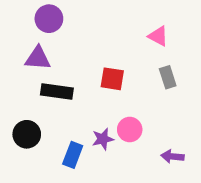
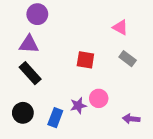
gray rectangle: (168, 77) -> (128, 59), turned -35
black rectangle: (57, 92) -> (30, 73), moved, turned 40
black circle: (27, 134) -> (23, 113), moved

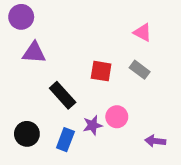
purple circle: (37, 14) -> (21, 17), moved
gray rectangle: (128, 59) -> (140, 70), moved
black rectangle: (30, 73) -> (63, 95), moved

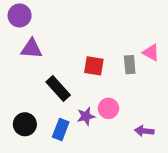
pink triangle: (142, 33) -> (151, 53), moved
gray rectangle: (140, 70) -> (130, 65), turned 48

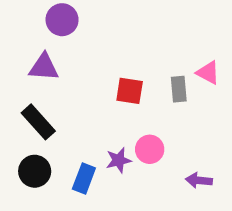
purple circle: (20, 15) -> (62, 20), moved
black rectangle: (58, 88) -> (38, 122), moved

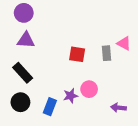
purple circle: (62, 20) -> (24, 13), moved

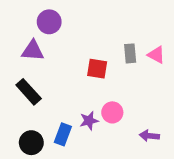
purple circle: (24, 13) -> (49, 22), moved
gray rectangle: (106, 53) -> (130, 53), moved
black circle: (20, 102) -> (31, 143), moved

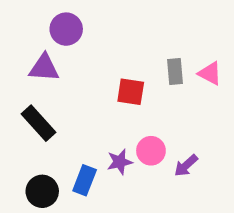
purple arrow: (149, 136) -> (186, 165), moved, turned -48

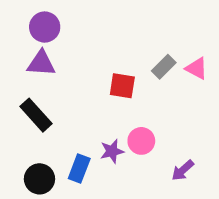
purple circle: (66, 29) -> (45, 27), moved
gray rectangle: (175, 71) -> (164, 67), turned 50
purple arrow: (186, 165) -> (183, 170), moved

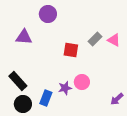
purple circle: (45, 27) -> (48, 14), moved
black rectangle: (36, 115) -> (18, 81), moved
purple arrow: (183, 170) -> (117, 99), moved

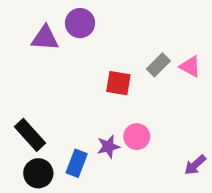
purple triangle: (24, 37) -> (45, 38), moved

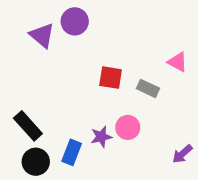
purple triangle: (45, 38) -> (42, 35), turned 36
gray rectangle: (158, 65) -> (148, 88), moved, turned 70

